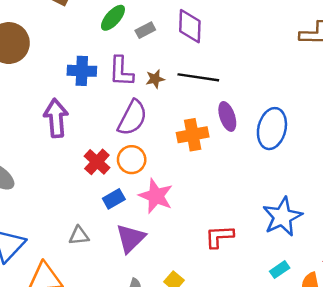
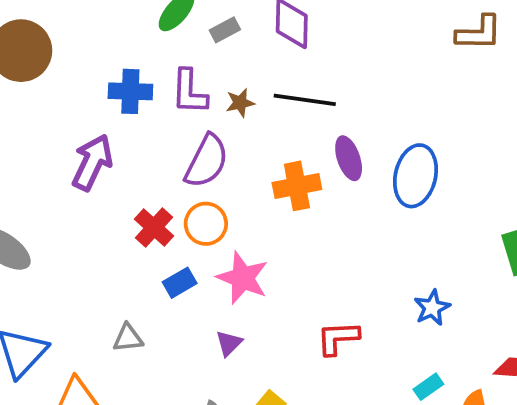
purple arrow: (56, 118) -> (92, 162), turned 30
blue star: (282, 217) -> (432, 308), size x0.6
purple triangle: (130, 238) -> (229, 343), moved, size x0.6

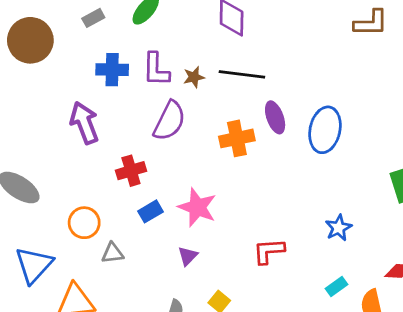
gray rectangle: (225, 30) -> (93, 18), moved
purple arrow: (92, 162) -> (84, 123), turned -45
orange circle: (206, 224) -> (84, 223), moved
red cross: (154, 227) -> (131, 171), turned 32

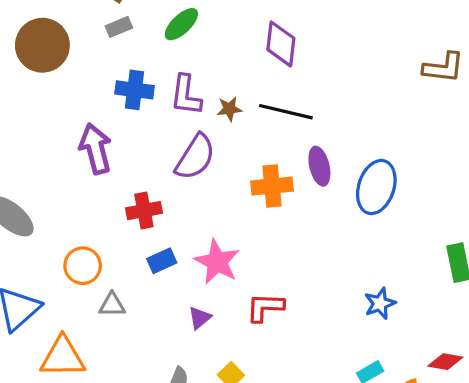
red L-shape: (269, 251) -> (265, 307), moved

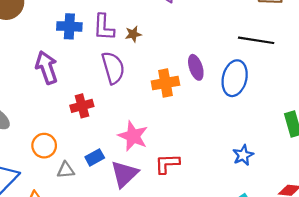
black line: (286, 112) -> (256, 40), moved
purple semicircle: (195, 157) -> (113, 68), turned -44
blue rectangle: (162, 261) -> (95, 157), moved
purple triangle: (200, 318) -> (124, 174), size x1.8

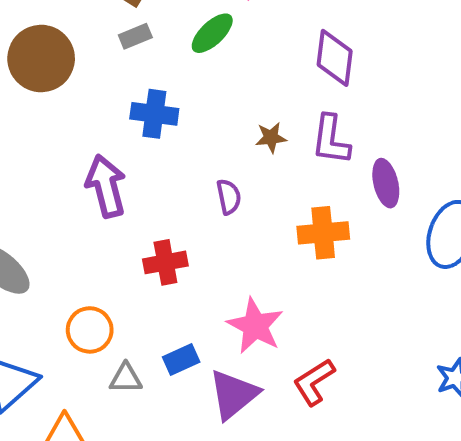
purple L-shape: (104, 27) -> (331, 140), moved
purple ellipse: (196, 67) -> (386, 183), moved
purple semicircle: (113, 68) -> (229, 197), size x0.6
red L-shape: (167, 164) -> (314, 382), turned -35

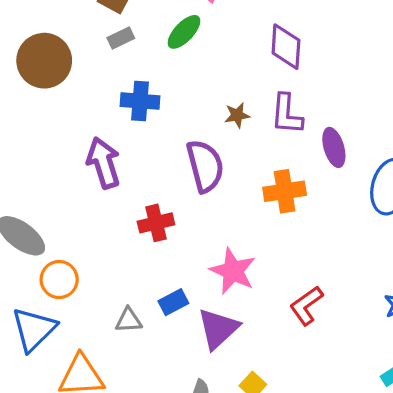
purple semicircle: (229, 197) -> (205, 166), size x1.8
orange circle: (90, 330) -> (59, 280), moved
red L-shape: (314, 382) -> (306, 306), moved

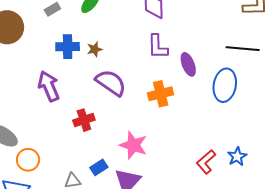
brown star: (237, 115) -> (95, 49), moved
purple semicircle: (205, 166) -> (111, 83), turned -36
red L-shape: (306, 306) -> (206, 162), moved

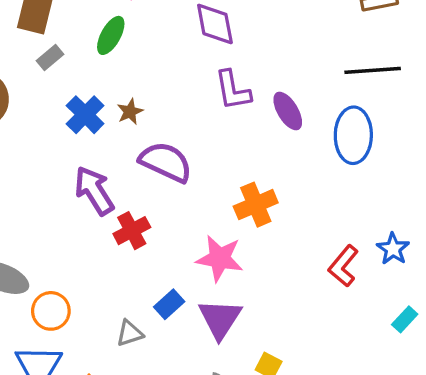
blue cross: (68, 47) -> (85, 115), turned -35
purple arrow: (49, 86) -> (94, 191), moved
orange cross: (161, 94) -> (256, 205), moved

